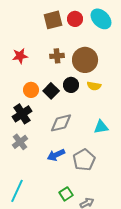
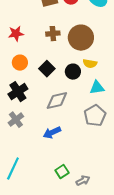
black circle: (71, 85) -> (73, 72), moved
orange circle: (31, 90) -> (20, 63), moved
cyan triangle: (101, 127) -> (97, 88), moved
gray pentagon: (84, 160) -> (95, 116), moved

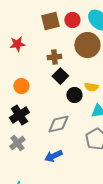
red star: (16, 34) -> (17, 44), moved
brown circle: (81, 38) -> (87, 45), moved
black square: (47, 69) -> (60, 76), moved

